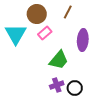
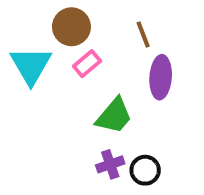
brown line: (68, 12) -> (143, 35), moved, turned -48

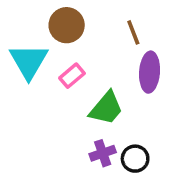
pink rectangle: (87, 64) -> (72, 76), moved

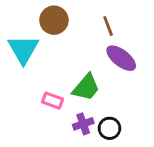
purple ellipse: (150, 72) -> (121, 58), turned -56
pink rectangle: (72, 76) -> (53, 101), moved, turned 60

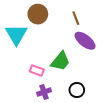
purple cross: (83, 124) -> (44, 92), moved

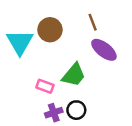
brown circle: (38, 14) -> (50, 30), moved
black circle: (77, 90) -> (76, 110), moved

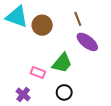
cyan triangle: (20, 42) -> (17, 17), moved, turned -40
purple cross: (54, 113) -> (23, 95), moved, turned -32

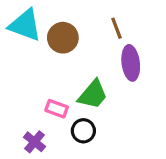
purple ellipse: (87, 42) -> (131, 63), turned 45
black circle: (64, 92) -> (83, 131), moved

